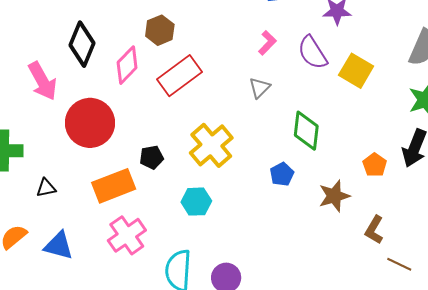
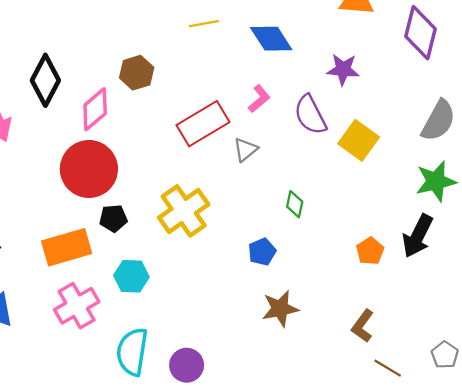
red rectangle: (179, 76) -> (203, 124), moved
red circle: (90, 123) -> (89, 169), moved
green diamond: (306, 131) -> (295, 204), size x0.6
brown star: (334, 196) -> (280, 309), moved
cyan hexagon: (196, 202) -> (131, 276), moved

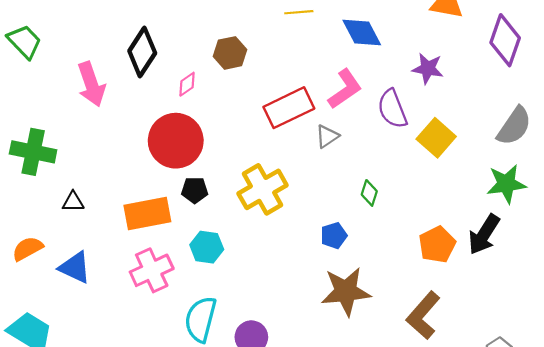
pink L-shape: (259, 99) -> (345, 89), size x1.5
pink diamond: (95, 109) -> (187, 84), size x0.6
orange pentagon: (370, 251) -> (437, 245), size x1.4
brown star: (280, 309) -> (346, 291), size x1.4
brown L-shape: (363, 326) -> (423, 315), size x1.5

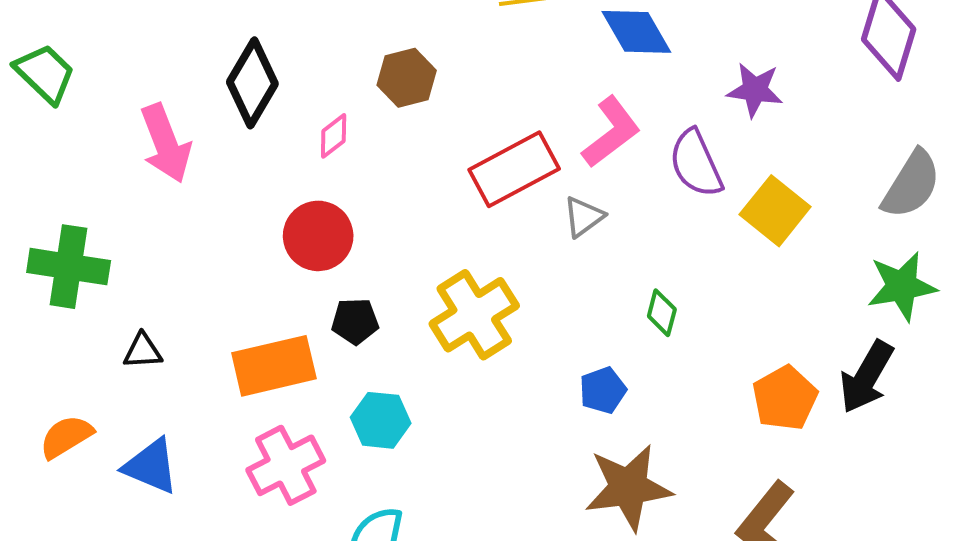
red circle: (176, 141) -> (318, 236), size x0.7

